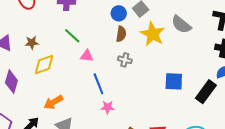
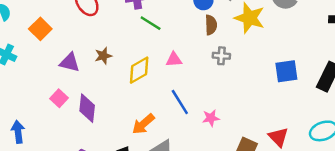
green line: (72, 36) -> (151, 23), moved
yellow diamond: (44, 65) -> (139, 70), moved
blue line: (98, 84) -> (180, 102), moved

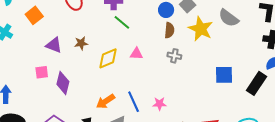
pink square: (59, 98) -> (42, 72), turned 32
blue line: (180, 102) -> (134, 102), moved

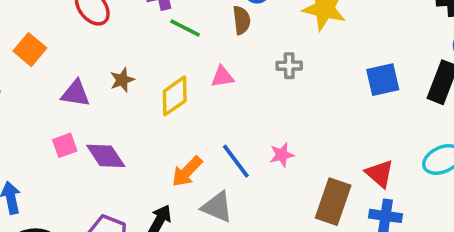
brown semicircle: (169, 30) -> (242, 20), moved
purple diamond: (63, 83) -> (106, 156), turned -35

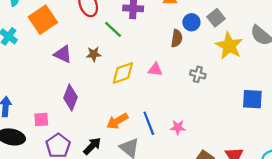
green line: (185, 28) -> (113, 29), moved
orange square: (30, 50) -> (43, 20), size x1.4
pink square: (65, 145) -> (41, 120), moved
purple diamond: (106, 156) -> (71, 97), turned 40

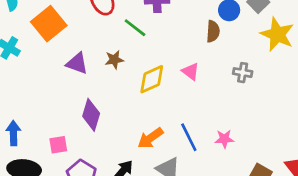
pink triangle: (155, 70) -> (191, 71), turned 35

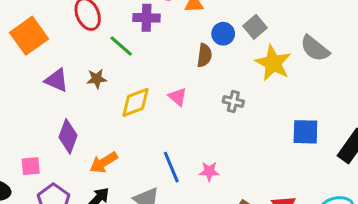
orange arrow: (150, 138) -> (104, 162), moved

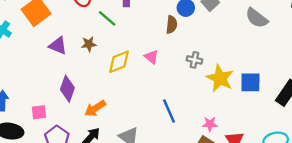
yellow star: (273, 63) -> (220, 78), moved
blue line: (171, 167) -> (169, 111), moved
pink star: (209, 171) -> (210, 124), moved

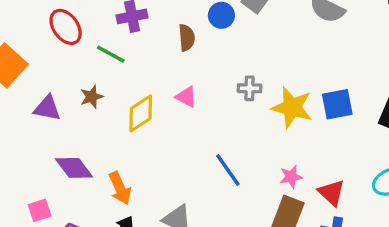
brown semicircle: (172, 25) -> (187, 38), moved
purple diamond: (67, 89) -> (74, 168), turned -45
orange arrow: (95, 108) -> (120, 188), turned -70

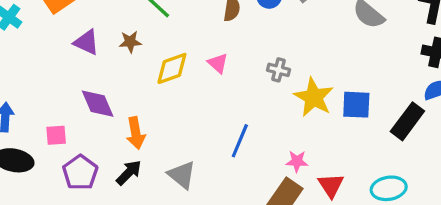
blue line: (228, 170) -> (240, 141), turned 44

